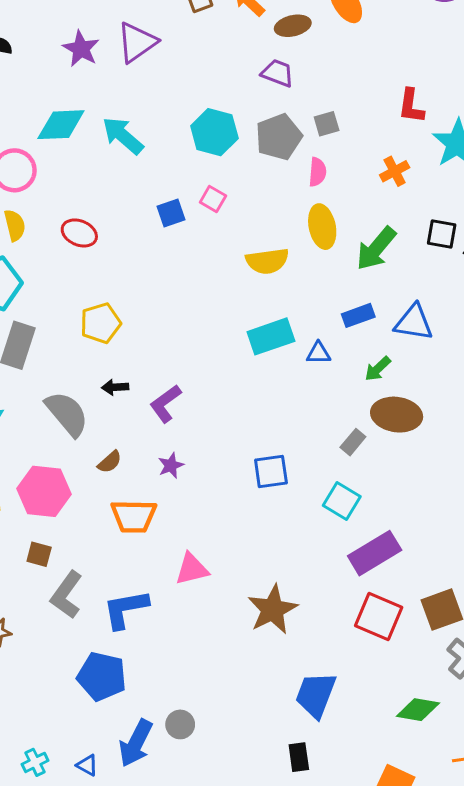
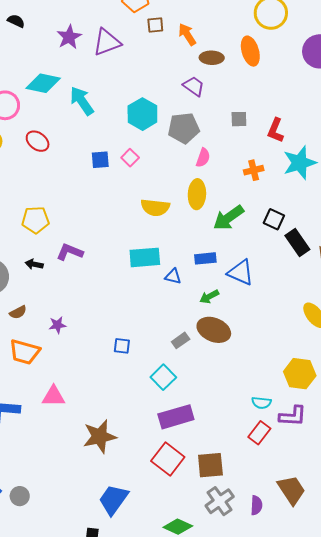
gray square: (327, 124) -> (239, 119), moved
red ellipse: (79, 233) -> (38, 141), moved
purple L-shape: (165, 404) -> (70, 252), moved, turned 44
blue square: (271, 472) -> (122, 346), size x0.7

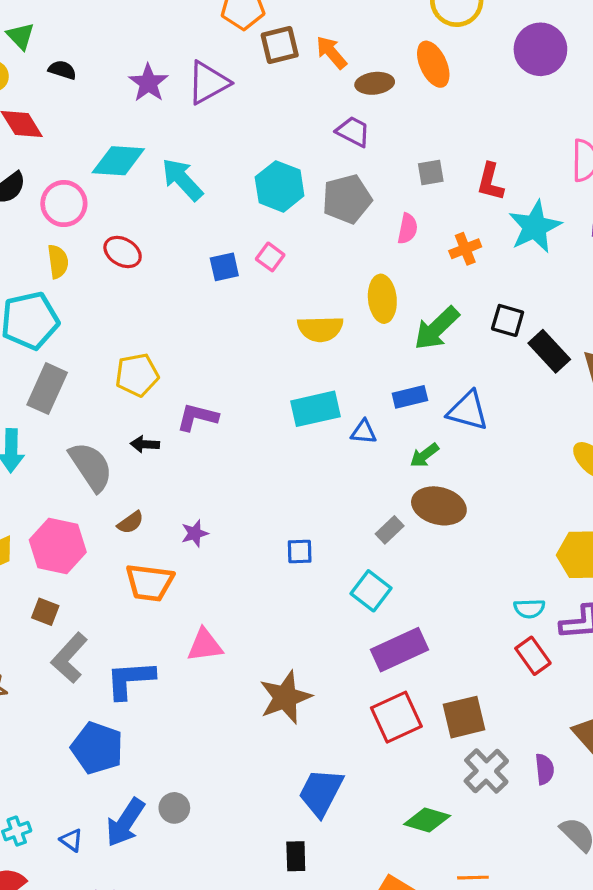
brown square: (155, 25) -> (280, 45), size x1.4
pink semicircle: (203, 158) -> (408, 229), moved
red rectangle: (259, 433) -> (533, 656), turned -65
red square: (168, 459) -> (396, 717), turned 36

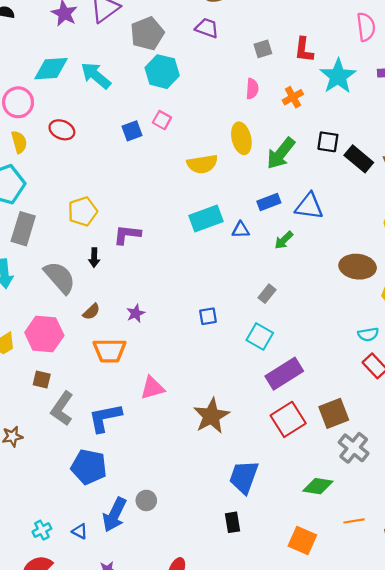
gray pentagon: (347, 199) -> (147, 33), moved
black arrow: (145, 444) -> (94, 258), turned -84
brown ellipse: (439, 506) -> (358, 267), moved

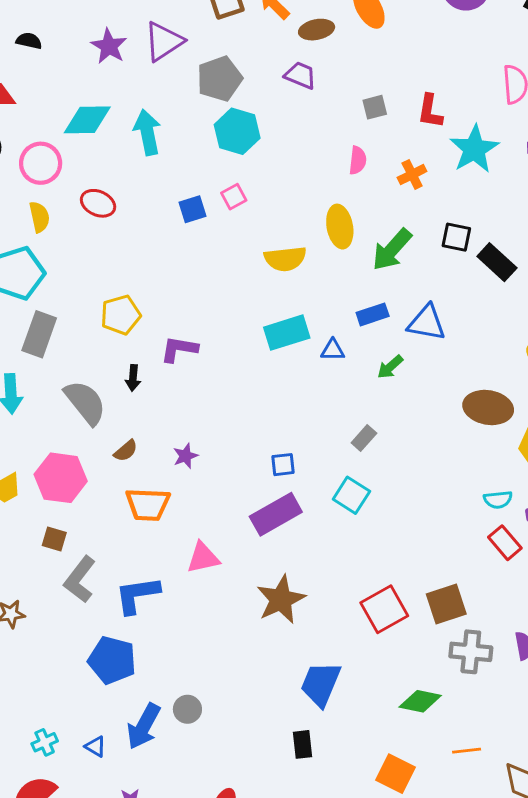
cyan arrow: (96, 76) -> (147, 132), turned 36
pink square: (162, 120) -> (234, 197), turned 30
purple rectangle: (284, 374) -> (276, 514), moved
gray cross: (354, 448) -> (471, 652), turned -36

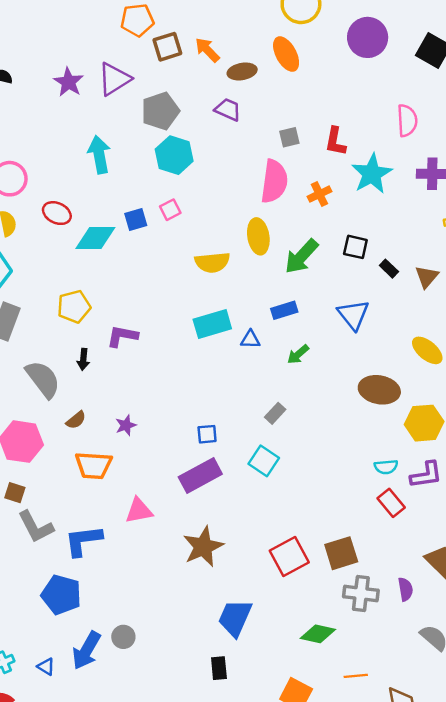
cyan diamond: (87, 120) -> (95, 238), moved
pink semicircle: (358, 160) -> (274, 181), size x1.8
black rectangle: (497, 262) -> (389, 269), size x0.6
blue triangle: (427, 323) -> (353, 315), moved, turned 40
gray L-shape: (80, 579) -> (36, 527), turned -66

